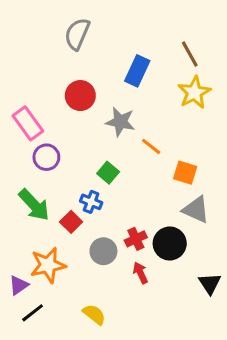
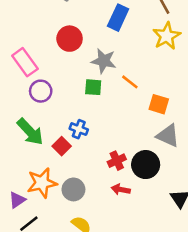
green square: (108, 173) -> (93, 87), moved, turned -36
gray circle: (103, 251) -> (73, 189), moved
red arrow: (140, 273) -> (121, 189), turned -54

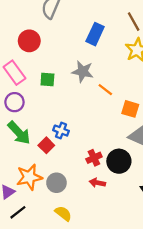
red circle: (70, 39) -> (29, 41), moved
green square: (93, 87) -> (47, 79), moved
purple circle: (41, 91) -> (14, 102), moved

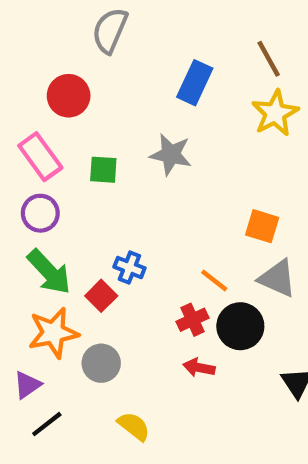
orange line: (105, 90) -> (214, 281), moved
orange star: (29, 177) -> (53, 333), moved
gray circle: (56, 183) -> (101, 363), moved

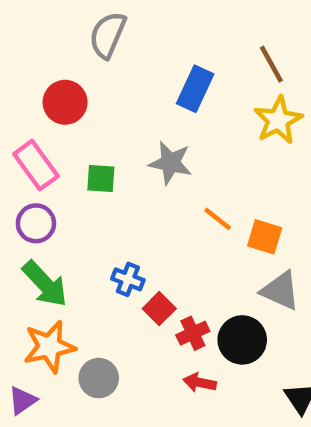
orange line: (214, 281) -> (218, 219), moved
red square: (101, 296) -> (159, 309), moved

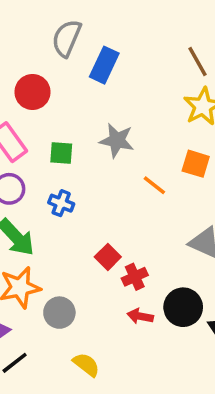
blue rectangle: (195, 89) -> (104, 65), moved
orange square: (265, 237) -> (196, 164), moved
blue cross: (128, 279) -> (61, 203), moved
black circle: (242, 340) -> (183, 307), moved

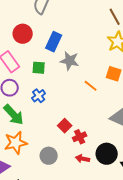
blue rectangle: (104, 65) -> (54, 42), moved
blue cross: (61, 203) -> (39, 96), turned 32
gray circle: (59, 313) -> (49, 156), moved

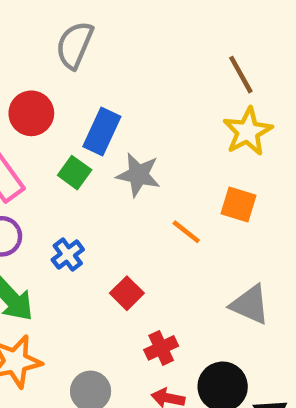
green square: (39, 68) -> (75, 173), moved, turned 32
red square: (65, 126) -> (127, 293), moved

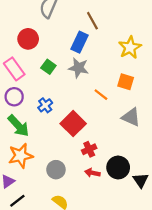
brown line: (241, 75) -> (92, 21), moved
blue rectangle: (102, 132) -> (80, 42), moved
red square: (127, 293) -> (73, 124), size x1.6
gray triangle: (250, 305) -> (131, 117), moved

